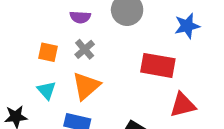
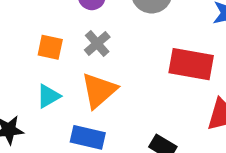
cyan triangle: (47, 90) -> (48, 96), turned 42

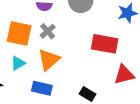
orange square: (50, 47) -> (19, 34), size x1.6

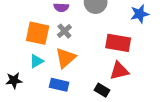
red triangle: (124, 75) -> (119, 71), moved

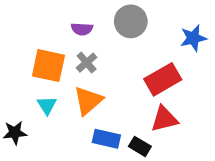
red rectangle: (118, 43) -> (163, 79), turned -40
cyan triangle: (37, 61) -> (47, 105), turned -32
blue rectangle: (59, 85) -> (106, 139), moved

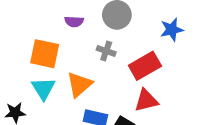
gray cross: (87, 63) -> (106, 51), moved, turned -30
cyan triangle: (47, 105) -> (43, 88), size x1.4

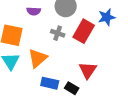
red rectangle: (145, 66) -> (84, 31), moved, turned -30
red triangle: (146, 101) -> (88, 70), turned -42

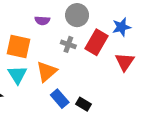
red triangle: (88, 70) -> (125, 62), moved
blue rectangle: (50, 83) -> (60, 99), turned 36

